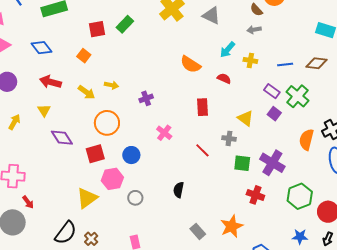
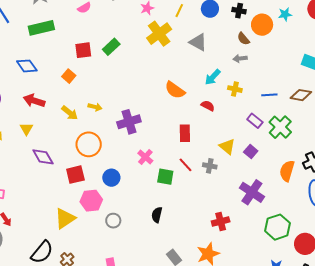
purple cross: (146, 98) -> (129, 122), size x1.6
purple square: (274, 114) -> (251, 152), moved
red line: (202, 150) -> (186, 165), moved
green square: (242, 163) -> (165, 177), moved
red cross: (255, 195) -> (221, 221), moved, turned -36

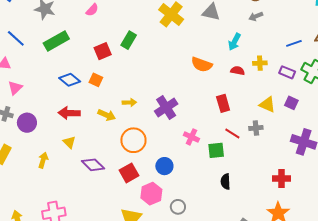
blue diamond: (27, 66) -> (70, 80), moved
yellow cross: (235, 89) -> (260, 63), moved
black semicircle: (157, 215) -> (225, 182), moved
red cross: (221, 221) -> (281, 178), turned 30

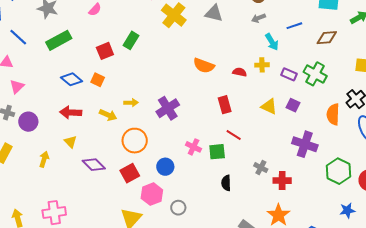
cyan arrow: (234, 42) -> (272, 42), moved, turned -60
blue line: (294, 43) -> (294, 26), moved
gray cross: (256, 128) -> (261, 168), moved, turned 32
pink cross: (191, 137) -> (194, 147), moved

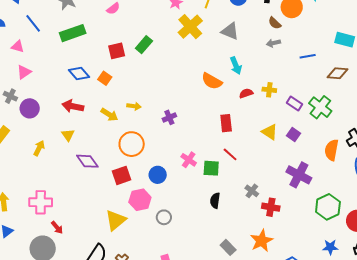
cyan arrow: (272, 42) -> (236, 66), moved
red semicircle: (240, 72) -> (246, 93), turned -40
purple cross: (168, 108) -> (169, 117), size x0.6

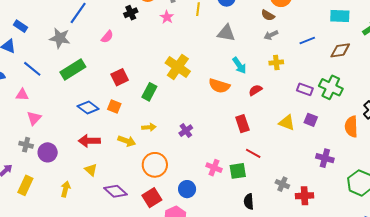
yellow cross: (190, 27) -> (178, 67), moved
green rectangle: (144, 45) -> (149, 92), moved
yellow cross: (269, 90) -> (276, 63), moved
purple cross: (299, 175) -> (325, 158), size x0.7

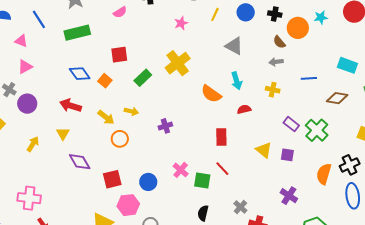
pink star: (167, 17) -> (181, 23), moved
purple square: (311, 120) -> (287, 155), turned -32
orange circle: (155, 165) -> (120, 139), moved, size x0.7

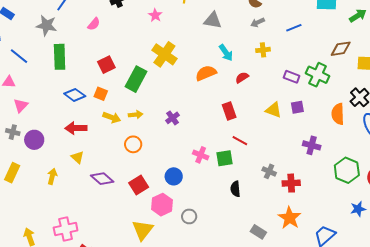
green rectangle: (77, 33) -> (60, 57), turned -60
green rectangle: (143, 78) -> (136, 79), size x1.4
orange semicircle: (211, 94) -> (206, 73), turned 140
brown diamond: (337, 98) -> (341, 49), moved
yellow arrow: (106, 117) -> (112, 117), moved

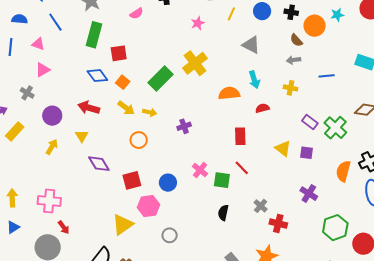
red square: (106, 65) -> (119, 53), moved
purple circle: (34, 140) -> (52, 116), moved
gray circle: (189, 216) -> (170, 235), moved

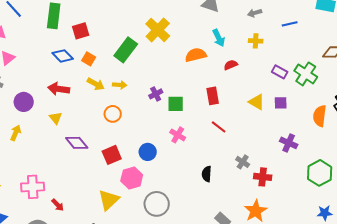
yellow arrow: (52, 147) -> (16, 133), moved
green square: (222, 180) -> (176, 104), moved
red arrow: (64, 227) -> (58, 205), moved
gray circle: (170, 235) -> (157, 204), size x1.6

